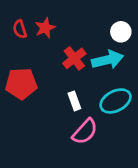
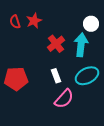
cyan arrow: (108, 60) -> (81, 45), turned -70
red pentagon: (21, 84) -> (16, 79), moved

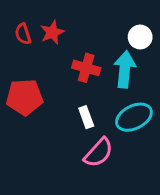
red cross: (56, 44) -> (86, 68), turned -36
red pentagon: (16, 79) -> (25, 97), moved

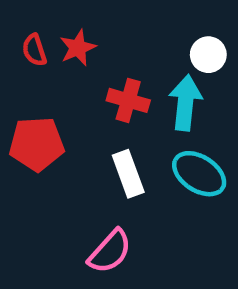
white rectangle: (86, 117) -> (128, 174), size x1.4
cyan ellipse: (134, 117) -> (199, 174), turned 60
pink semicircle: (98, 153) -> (110, 252), moved

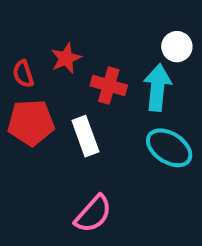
red star: (78, 48) -> (66, 58), moved
red semicircle: (34, 50) -> (23, 74), moved
white rectangle: (128, 174) -> (85, 136), moved

